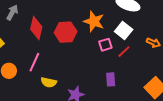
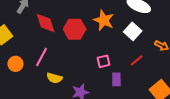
red diamond: (36, 28) -> (46, 23), turned -35
pink square: (105, 45) -> (104, 61), moved
red line: (124, 52) -> (137, 60), moved

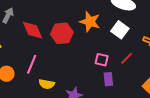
pink square: (104, 61) -> (102, 60), moved, turned 32

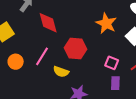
red hexagon: (62, 33) -> (76, 49), moved
yellow semicircle: (47, 84) -> (61, 72), moved

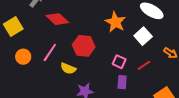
red diamond: (48, 23) -> (57, 19), turned -35

